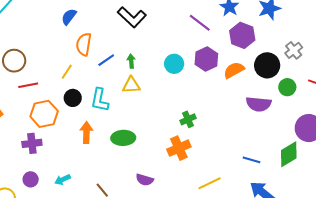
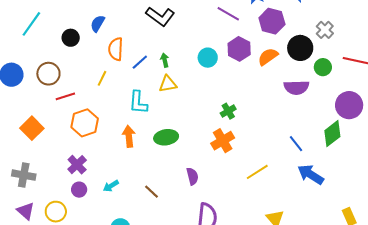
black circle: (73, 98) -> (71, 38), moved
purple cross: (32, 143) -> (77, 165), moved, turned -30
blue line: (251, 160) -> (296, 144), turned 42
purple semicircle: (145, 180) -> (192, 176), turned -114

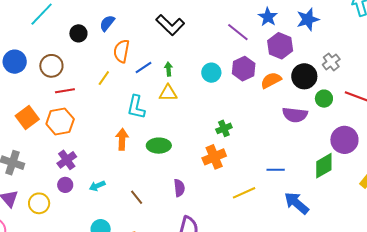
orange hexagon: (85, 123) -> (60, 121), moved
blue line: (296, 144) -> (276, 170), moved, turned -60

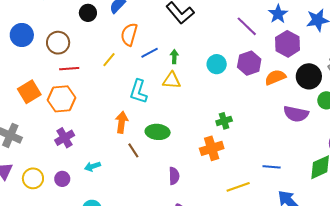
purple circle: (65, 185) -> (62, 179), moved
brown line: (137, 197) -> (133, 150), moved

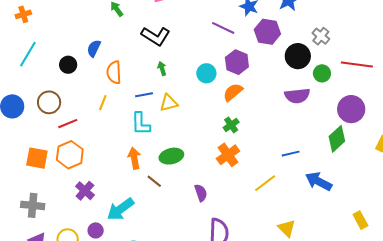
blue line: (150, 53) -> (144, 95), moved, turned 36
green arrow: (174, 57) -> (162, 68), moved
orange semicircle: (275, 77) -> (233, 92), moved
orange square: (29, 92) -> (37, 158), turned -30
cyan arrow: (93, 166) -> (120, 209), size x1.8

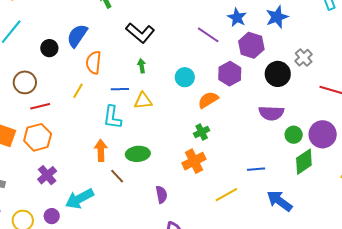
blue semicircle: (94, 48) -> (77, 36), size x1.4
purple hexagon: (237, 62) -> (230, 74), moved
green circle: (322, 73) -> (294, 135), moved

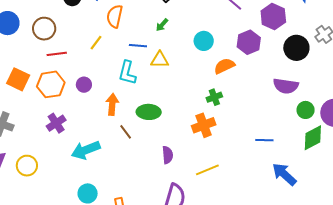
green arrow: (142, 66) -> (162, 25), turned -136
yellow line: (226, 195) -> (207, 170), moved
purple circle: (52, 216) -> (84, 85), moved

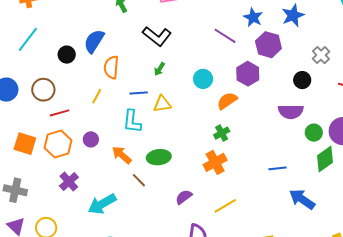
black circle: (296, 48) -> (302, 80), moved, size x0.7
orange arrow: (112, 104) -> (122, 155), turned -45
purple semicircle: (168, 155) -> (184, 197), turned -114

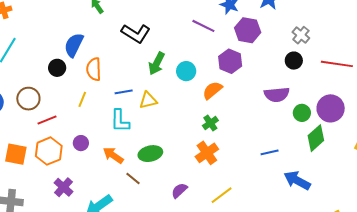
black circle: (67, 55) -> (57, 68), moved
green arrow: (159, 69) -> (157, 64), moved, size x1.6
black circle: (302, 80) -> (294, 61), moved

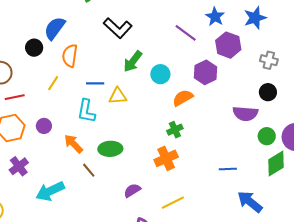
gray cross: (301, 35) -> (269, 60), moved, turned -36
black circle: (294, 61) -> (268, 92), moved

